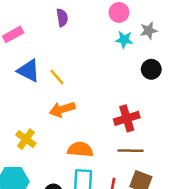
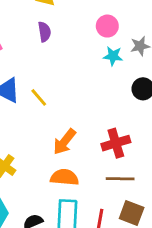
orange arrow: (62, 109) -> (64, 142), moved, turned -35

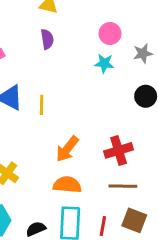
cyan star: (113, 56) -> (104, 63), moved
yellow line: (39, 97) -> (42, 105), turned 42

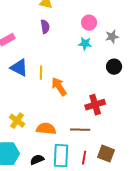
orange arrow: (67, 149) -> (59, 87), moved, turned 108
orange semicircle: (67, 185) -> (46, 129), moved
brown line: (123, 186) -> (80, 130), moved

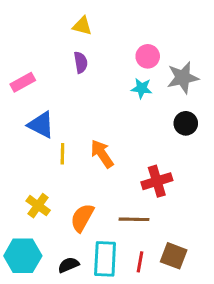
gray star: (112, 37) -> (183, 78), size x1.5
yellow line: (41, 73) -> (62, 154), moved
orange semicircle: (46, 129) -> (82, 218), turned -66

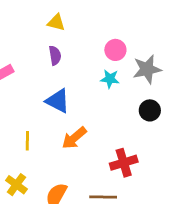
blue triangle: (41, 125) -> (58, 101), moved
yellow line: (62, 154) -> (27, 141), moved
orange arrow: (102, 154) -> (74, 138), turned -96

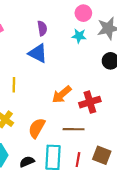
purple semicircle: (55, 55) -> (42, 28), moved
orange arrow: (74, 138) -> (62, 94), moved

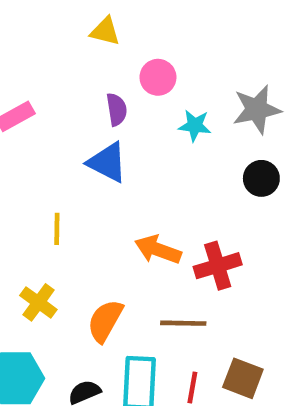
pink circle: (83, 13) -> (158, 77), moved
orange arrow: (62, 94) -> (158, 250), turned 60

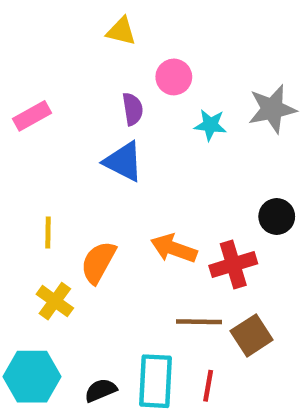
black circle: (261, 178) -> (277, 216), moved
yellow line: (57, 229) -> (48, 233), moved
orange semicircle: (105, 321) -> (98, 262), moved
brown square: (243, 378) -> (252, 335), moved, turned 36

